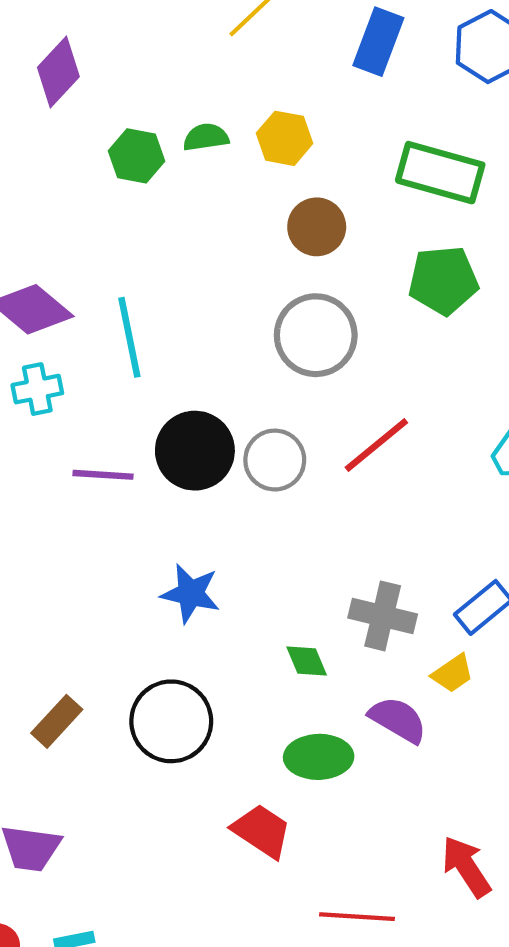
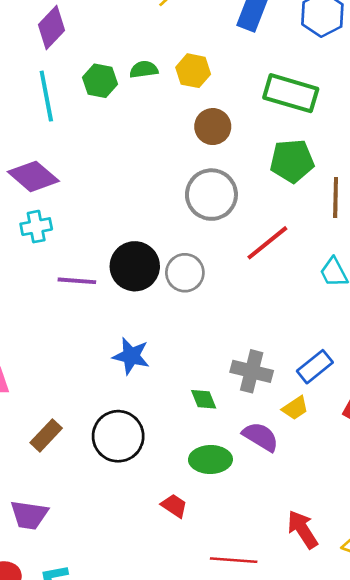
cyan line: (129, 337) -> (46, 96), moved
red line: (376, 445) -> (267, 243), moved
red trapezoid: (262, 831) -> (174, 506), size x0.7

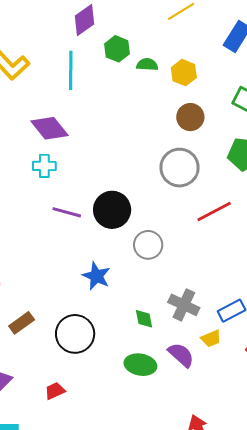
green hexagon: (100, 81) -> (117, 49), moved
gray circle: (185, 273) -> (148, 245), moved
red trapezoid: (174, 506) -> (55, 391), moved, turned -70

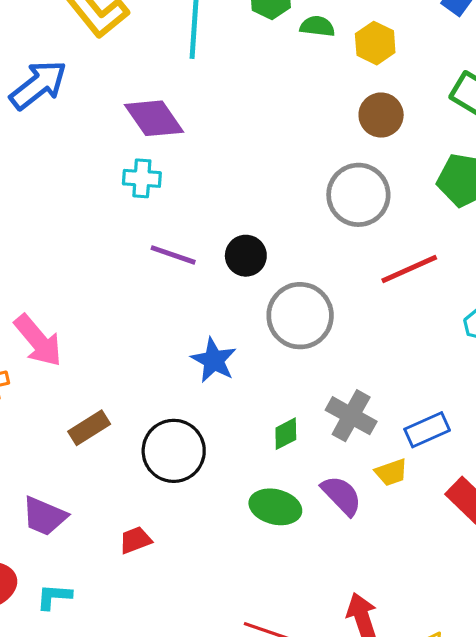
black circle: (112, 210) -> (246, 256), size x0.7
gray circle: (148, 245) -> (300, 316), size x1.4
green diamond: (144, 319) -> (286, 434), turned 70

